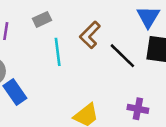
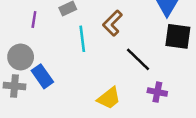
black line: (122, 56) -> (138, 59), moved

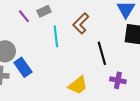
purple line: (34, 19) -> (24, 16), moved, turned -48
black line: (138, 59) -> (102, 53), turned 30

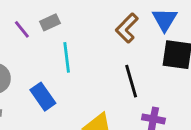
brown L-shape: (81, 23) -> (127, 28), moved
blue rectangle: (23, 67) -> (43, 97), moved

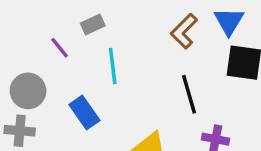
purple line: (22, 29) -> (60, 48), moved

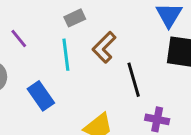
gray rectangle: (93, 24) -> (75, 18), moved
brown L-shape: (184, 31) -> (104, 47), moved

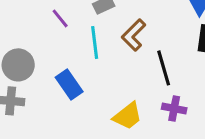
purple line: (19, 38) -> (60, 18), moved
purple cross: (157, 119) -> (174, 108), moved

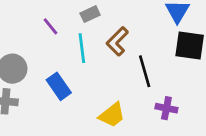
purple cross: (174, 108) -> (166, 108), moved

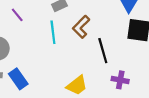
purple line: (51, 26) -> (17, 15), moved
blue rectangle: (59, 86) -> (18, 79), moved

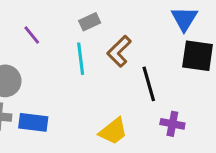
blue rectangle: (18, 79) -> (33, 122), turned -48

